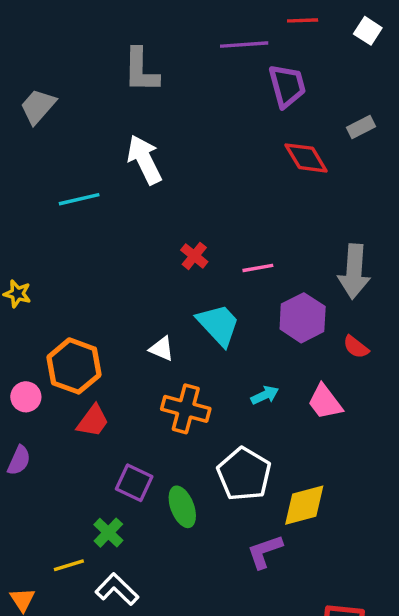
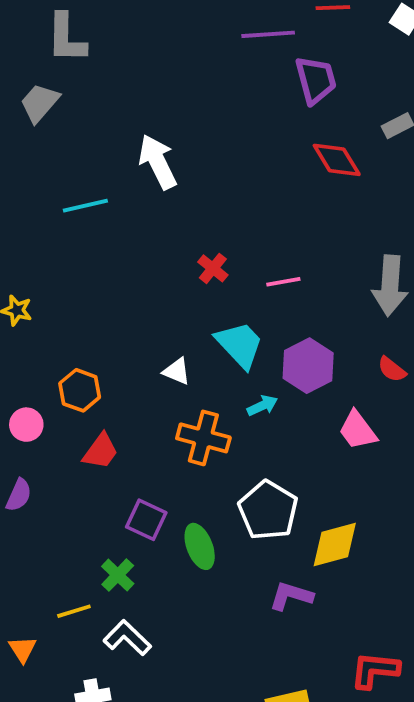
gray L-shape: (141, 70) -> (66, 38), moved
purple hexagon: (303, 318) -> (308, 366), moved
orange hexagon: (74, 366) -> (80, 390), size x0.7
cyan arrow: (265, 395) -> (262, 406), moved
purple L-shape: (265, 551) -> (291, 596), turned 36

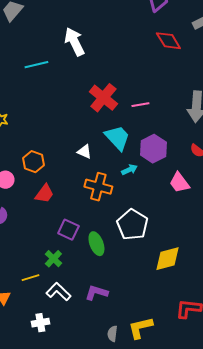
red cross: (213, 268) -> (103, 98), size x1.8
yellow diamond: (335, 545) -> (167, 259), moved
purple L-shape: (291, 596) -> (96, 293), moved

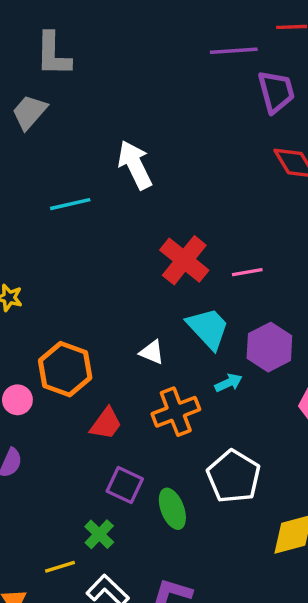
orange hexagon: (33, 162) -> (65, 369), size x1.4
orange cross: (98, 187) -> (176, 412), turned -36
red trapezoid: (44, 194) -> (106, 424), moved

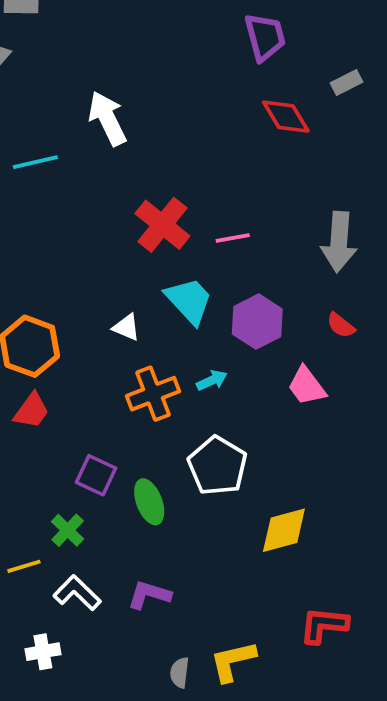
cyan arrow: (229, 383) -> (212, 380), moved
red trapezoid: (106, 424) -> (32, 411), moved

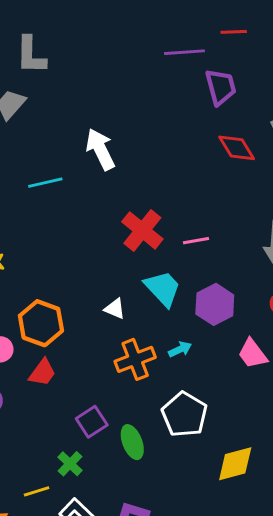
purple square: (96, 475) -> (92, 422), turned 32

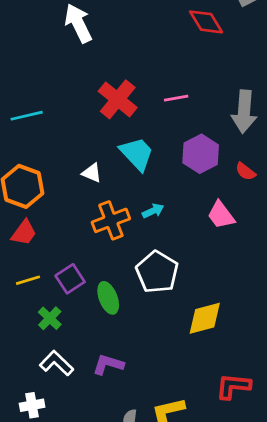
cyan line: (45, 183) -> (27, 116), moved
pink line: (196, 241) -> (176, 98), moved
purple hexagon: (215, 304) -> (201, 154), moved
yellow line: (37, 491) -> (28, 280), moved

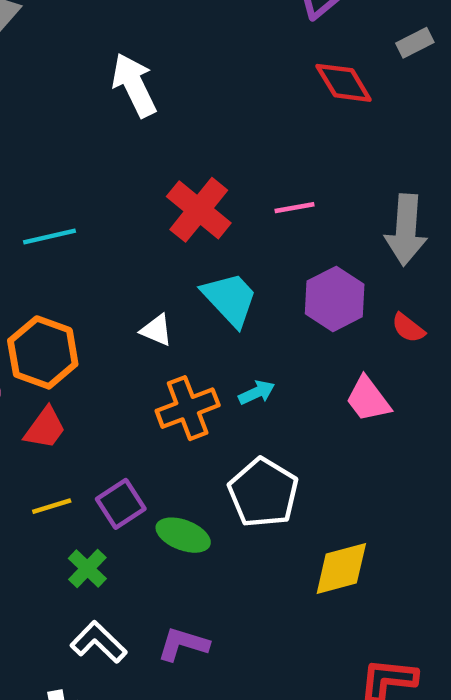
green ellipse: (108, 298) -> (183, 535), turned -48

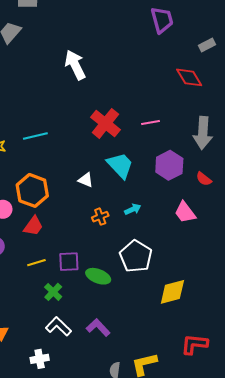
red diamond: (344, 83) -> (189, 77), moved
orange cross: (188, 408) -> (100, 217), size x0.6
purple square: (121, 504) -> (69, 262), turned 30
purple L-shape: (183, 644) -> (98, 327), turned 30

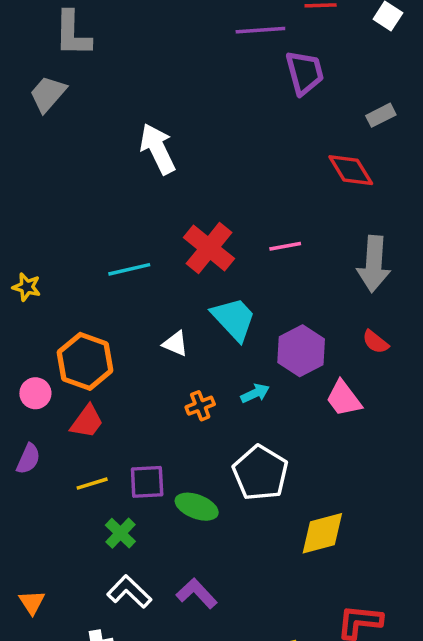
cyan line: (35, 136) -> (129, 269), moved
purple hexagon: (169, 165) -> (301, 351), moved

